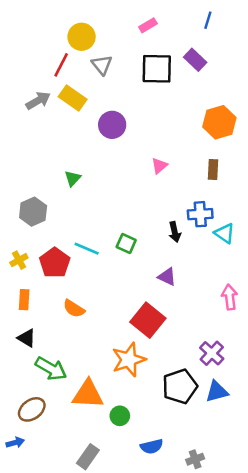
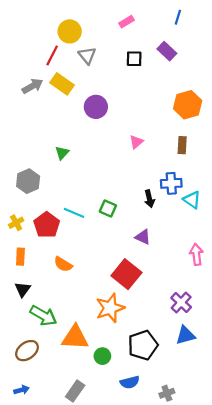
black square: (157, 69) -> (134, 59), size x0.6
black triangle: (27, 338) -> (23, 289), turned 35
black pentagon: (180, 386) -> (143, 345), moved
blue arrow: (15, 443) -> (22, 390), moved

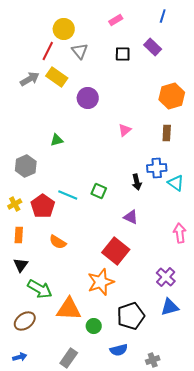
green triangle: (62, 153) -> (57, 140), turned 32

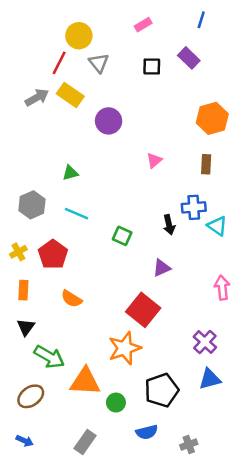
cyan line: (68, 195) -> (76, 214), moved
purple triangle: (131, 217) -> (162, 268), turned -49
blue arrow: (20, 357) -> (25, 441), turned 40

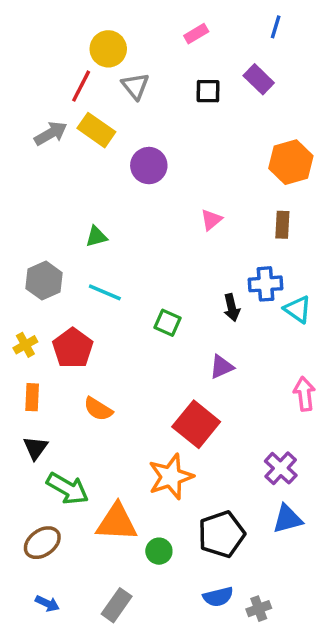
blue semicircle: (147, 432) -> (218, 597), moved
blue arrow: (25, 441) -> (47, 604), moved

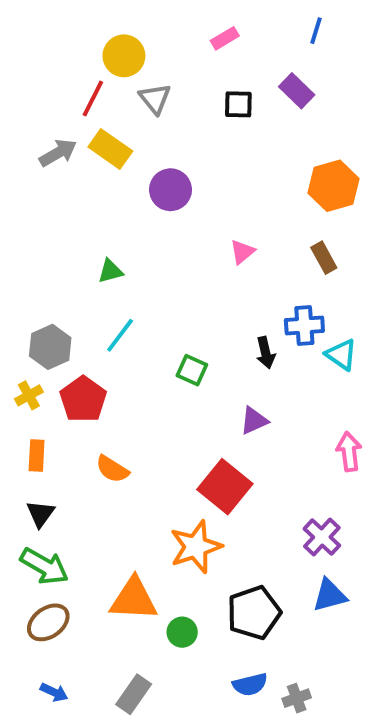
brown rectangle: (282, 225) -> (324, 258), turned -32
gray hexagon: (44, 281) -> (50, 347), moved
cyan line: (105, 292) -> (120, 335), turned -76
green arrow: (68, 489) -> (44, 566), moved

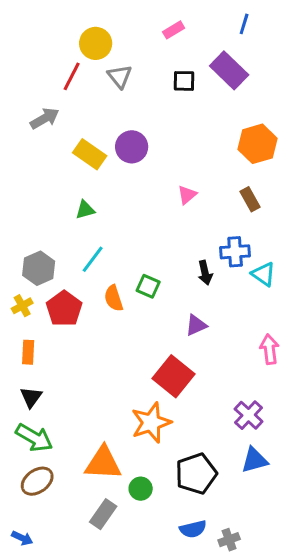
purple rectangle: (297, 91) -> (229, 70), size x1.4
yellow rectangle: (110, 149) -> (90, 154), moved
orange semicircle: (112, 469) -> (114, 298), moved, turned 40
blue arrow: (54, 692) -> (22, 538), moved
gray rectangle: (134, 694) -> (103, 514), moved

